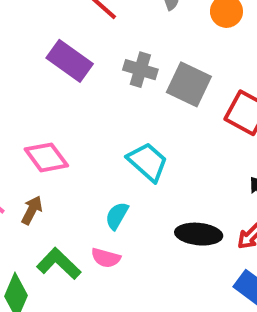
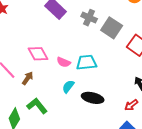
cyan trapezoid: (148, 162) -> (87, 62), turned -55
black ellipse: (199, 234) -> (93, 98), moved
pink semicircle: (106, 258) -> (64, 62), moved

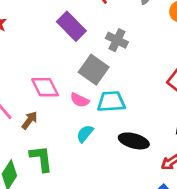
gray square: (112, 28) -> (94, 70), moved
black ellipse: (93, 98) -> (134, 141), moved
green L-shape: (37, 106) -> (41, 159), turned 30

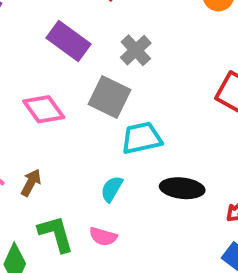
gray cross: (117, 40) -> (136, 50), turned 30
pink diamond: (45, 87) -> (44, 109), moved
pink semicircle: (80, 100) -> (103, 237), moved

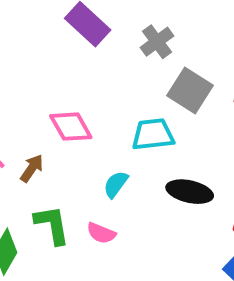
gray square: (109, 97) -> (190, 91), moved
pink diamond: (44, 109) -> (71, 127), moved

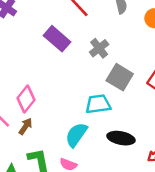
pink diamond: (71, 127) -> (26, 99), moved, turned 70
cyan semicircle: (116, 184) -> (76, 135), size x1.5

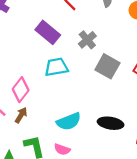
cyan trapezoid: (98, 104) -> (56, 67), moved
cyan semicircle: (76, 135) -> (69, 121), turned -145

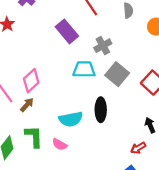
cyan trapezoid: (56, 67) -> (84, 69), moved
black ellipse: (111, 123) -> (101, 110), moved, turned 70

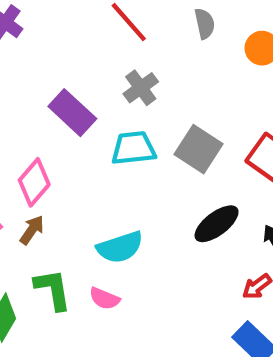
purple rectangle: (67, 31) -> (72, 113), moved
gray cross: (103, 46) -> (141, 88), moved
black ellipse: (101, 110) -> (217, 224), moved, turned 60

